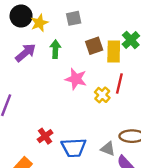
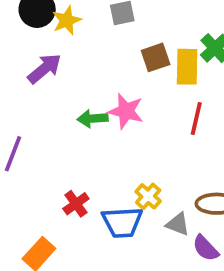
green arrow: (55, 49) -> (93, 119), moved, turned -96
yellow cross: (102, 95) -> (148, 196), moved

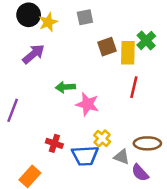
pink star: (126, 111) -> (87, 104), moved
red cross: (76, 204) -> (54, 143), turned -35

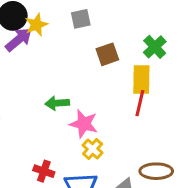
yellow rectangle: (128, 53) -> (141, 79), moved
purple arrow: (33, 54) -> (19, 40), moved
yellow cross: (102, 138) -> (93, 149), moved

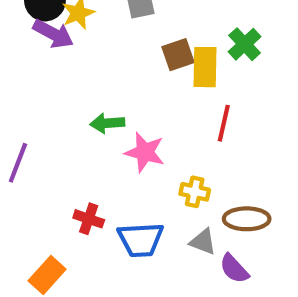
purple arrow: (19, 40) -> (53, 34), turned 68
yellow rectangle: (141, 79) -> (205, 67), moved
yellow cross: (93, 149) -> (195, 192), moved, turned -30

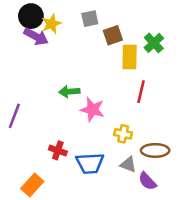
brown square: (178, 55) -> (113, 35), moved

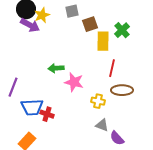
brown ellipse: (155, 150) -> (122, 90), moved
blue trapezoid: (90, 163) -> (32, 107), moved

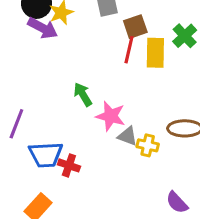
green arrow: (56, 68) -> (83, 94), turned 63
red line: (112, 68) -> (129, 50), moved
gray triangle: (102, 125) -> (128, 136), moved

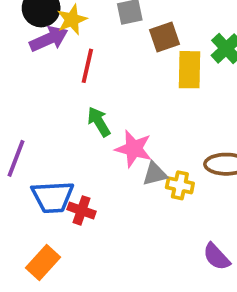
purple arrow: (43, 28) -> (49, 39), turned -52
red line: (129, 50) -> (87, 66), moved
gray triangle: (128, 136) -> (155, 174), turned -35

